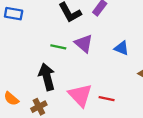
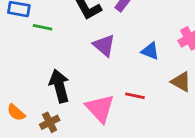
green line: (58, 47) -> (43, 27), moved
red line: (107, 99) -> (135, 96), moved

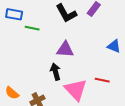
purple triangle: (104, 45) -> (65, 49), moved, turned -36
black arrow: (59, 86) -> (56, 72), moved, size x0.7

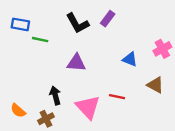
black arrow: (56, 72) -> (55, 95), moved

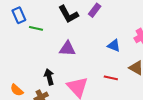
blue rectangle: (20, 24) -> (19, 15), turned 56
red line: (117, 97) -> (111, 78), moved

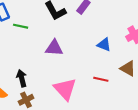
black arrow: (49, 77) -> (22, 78), moved

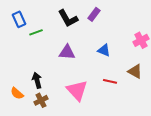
green line: (21, 26) -> (36, 32), turned -32
blue triangle: (104, 45) -> (104, 50), moved

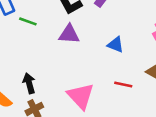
green line: (36, 32) -> (28, 21), turned 40
purple triangle: (67, 52) -> (69, 34), moved

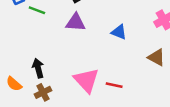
red line: (123, 85) -> (114, 85), moved

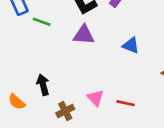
pink triangle: (86, 80) -> (95, 98), size x0.6
brown cross: (43, 92) -> (65, 111), moved

